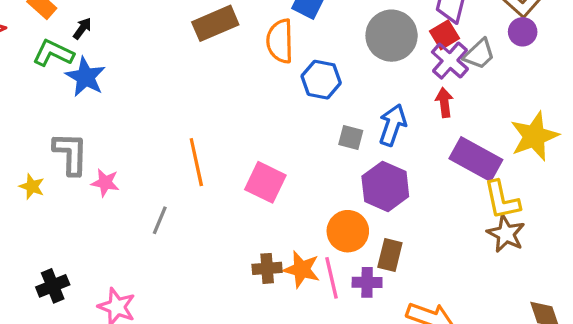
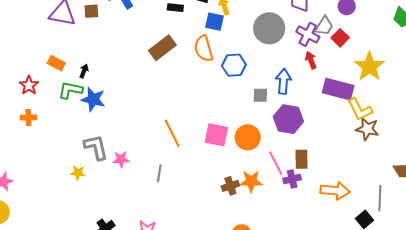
red square: (444, 35) -> (340, 38), moved
orange circle: (348, 231) -> (248, 137), moved
pink line: (331, 278) -> (276, 163), moved

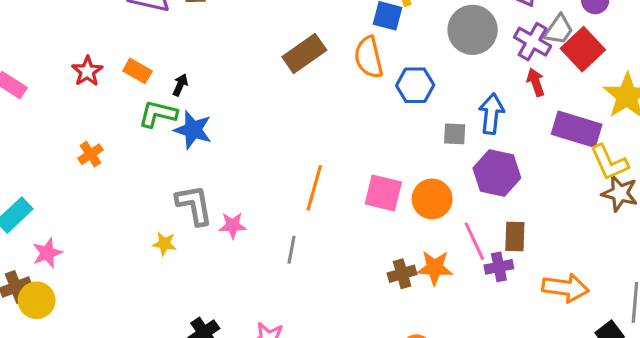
red square: (340, 38) -> (583, 49), size x1.5
red star: (29, 85) -> (87, 71), moved
orange cross: (28, 117) -> (90, 154), turned -35
orange line: (172, 133) -> (314, 188), turned 40

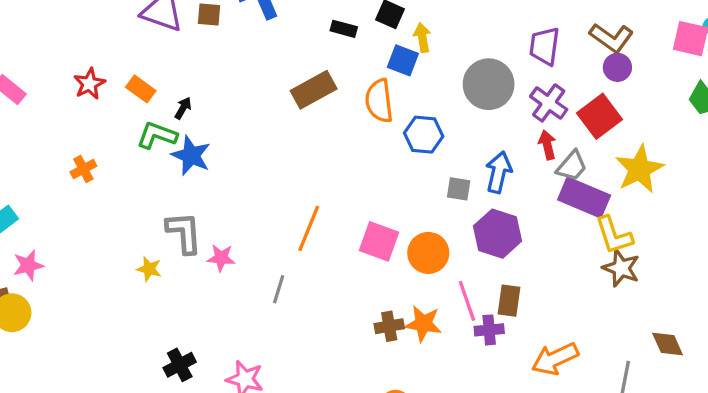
gray trapezoid: (559, 30) -> (572, 166), moved
orange arrow: (565, 288) -> (555, 359), turned 141

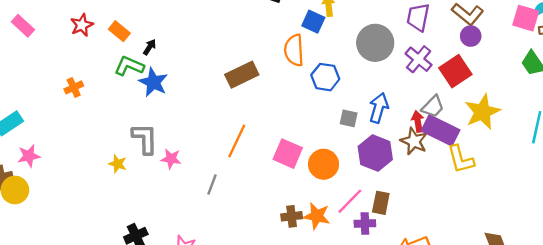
brown rectangle: (314, 90) -> (242, 75), moved
red arrow: (547, 145) -> (418, 121), moved
brown star: (621, 268) -> (414, 141), moved
pink line: (467, 301) -> (350, 201), turned 60

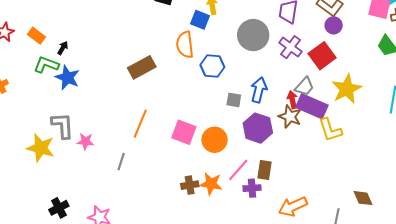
yellow star: (118, 164) -> (41, 148), size x1.8

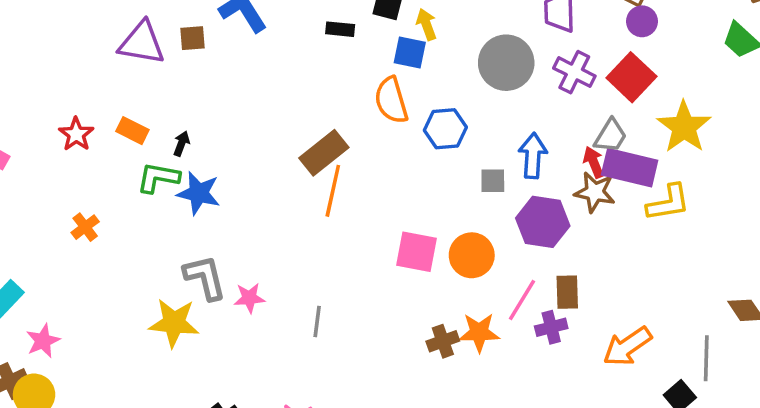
orange line: (140, 124) -> (333, 191), moved
yellow L-shape: (330, 130) -> (668, 203), turned -72

